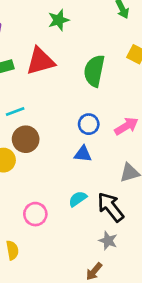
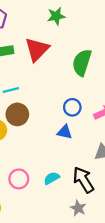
red triangle: (40, 61) -> (37, 49), turned -36
cyan semicircle: (78, 199) -> (52, 178), moved

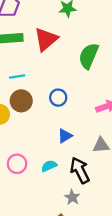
blue circle: (72, 107) -> (58, 98), moved
blue triangle: (65, 132) -> (65, 136), moved, turned -49

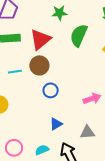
green semicircle: (89, 56) -> (79, 35), moved
brown circle: (21, 101) -> (39, 65), moved

